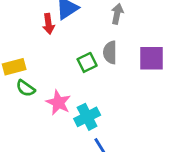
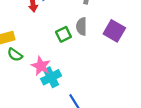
purple square: (152, 58) -> (114, 31), turned 30
cyan cross: (87, 117) -> (51, 77), moved

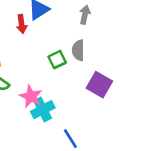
purple square: (114, 31) -> (99, 85), moved

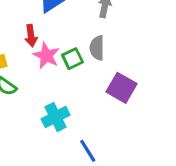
red arrow: (22, 24) -> (31, 36), moved
pink star: (31, 96) -> (46, 56), moved

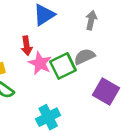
gray semicircle: (97, 48) -> (84, 57), turned 65
green square: (72, 59) -> (63, 66), size x1.4

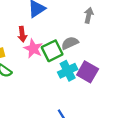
gray arrow: (91, 20) -> (89, 15), moved
cyan cross: (48, 117) -> (68, 71), moved

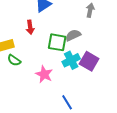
pink star: (33, 49) -> (44, 74), moved
green square: (52, 51) -> (57, 42), turned 36

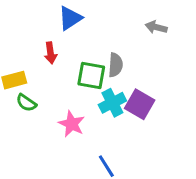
gray arrow: (90, 10) -> (156, 27), moved, turned -88
gray semicircle: (73, 35) -> (115, 65), turned 119

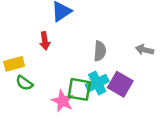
gray arrow: (156, 27) -> (145, 50), moved
green square: (91, 76) -> (79, 89), moved

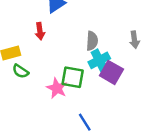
gray arrow: (145, 50) -> (134, 40), turned -112
cyan cross: (97, 83) -> (99, 60), moved

